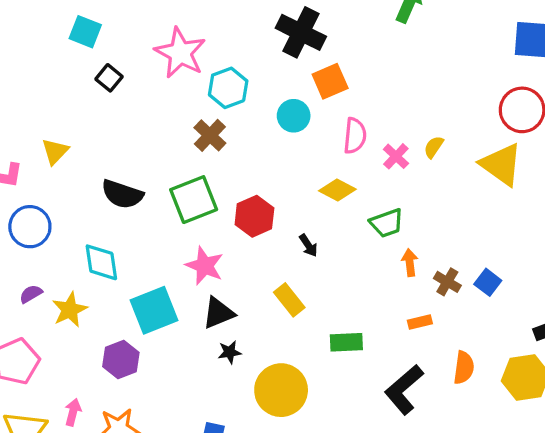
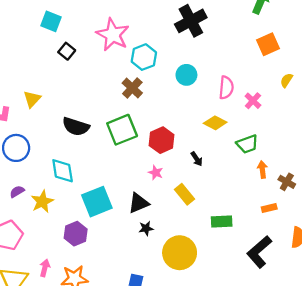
black cross: (301, 32) -> (191, 21), turned 36
orange square: (330, 81) -> (268, 44), moved
yellow semicircle: (434, 147) -> (287, 80), moved
pink star: (205, 266) -> (156, 173), moved, size x0.6

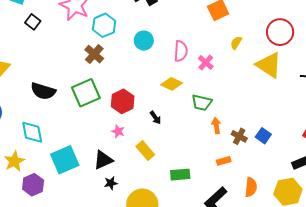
green trapezoid: (247, 144) -> (202, 103), turned 35
purple hexagon: (76, 234) -> (33, 185), moved

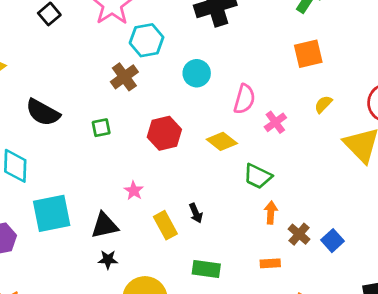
green square: (86, 93) -> (101, 128), size x0.5
red hexagon: (123, 101) -> (164, 133), moved
black arrow: (155, 118) -> (196, 213), moved

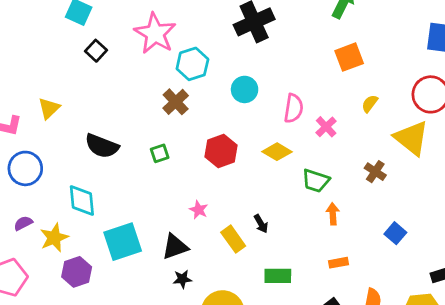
brown cross: (299, 234) -> (375, 172), moved

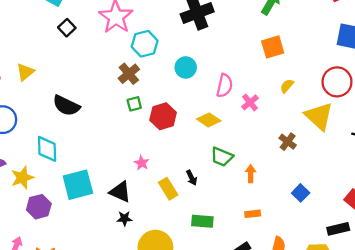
green square: (160, 153) -> (134, 104), moved
green trapezoid: (316, 181) -> (222, 157), moved
black triangle: (175, 247) -> (120, 192), turned 40

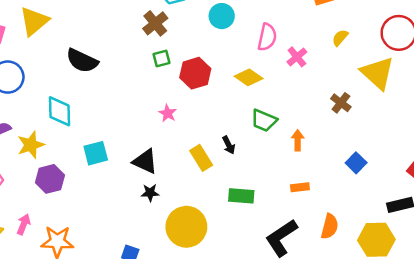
yellow triangle: (25, 72) -> (34, 21), size x1.4
pink star: (142, 163) -> (168, 113), moved
cyan square: (78, 185) -> (96, 153), size x0.7

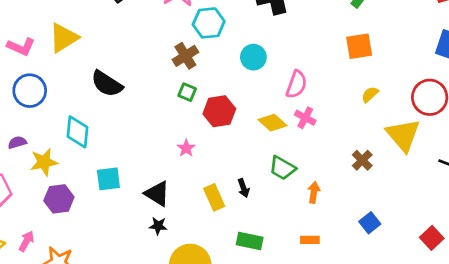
pink cross: (297, 57) -> (305, 118), moved, turned -30
green square: (161, 59) -> (187, 92), turned 30

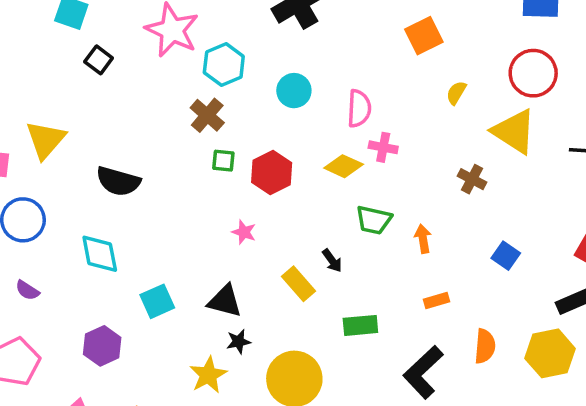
purple semicircle: (17, 142) -> (27, 290), turned -114
yellow star: (44, 162) -> (208, 375), moved

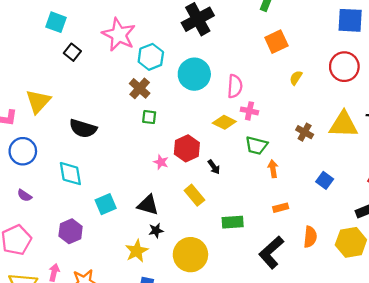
cyan circle: (294, 91) -> (194, 74), size x1.5
yellow triangle: (514, 131) -> (343, 125), moved, turned -32
red hexagon: (272, 172) -> (187, 148), moved
green trapezoid: (374, 220) -> (256, 145), moved
black arrow: (332, 261) -> (214, 167), moved

